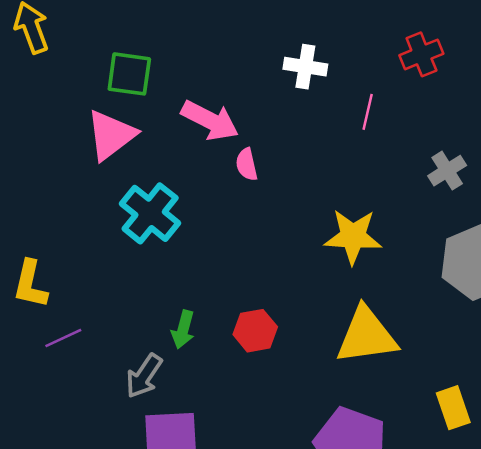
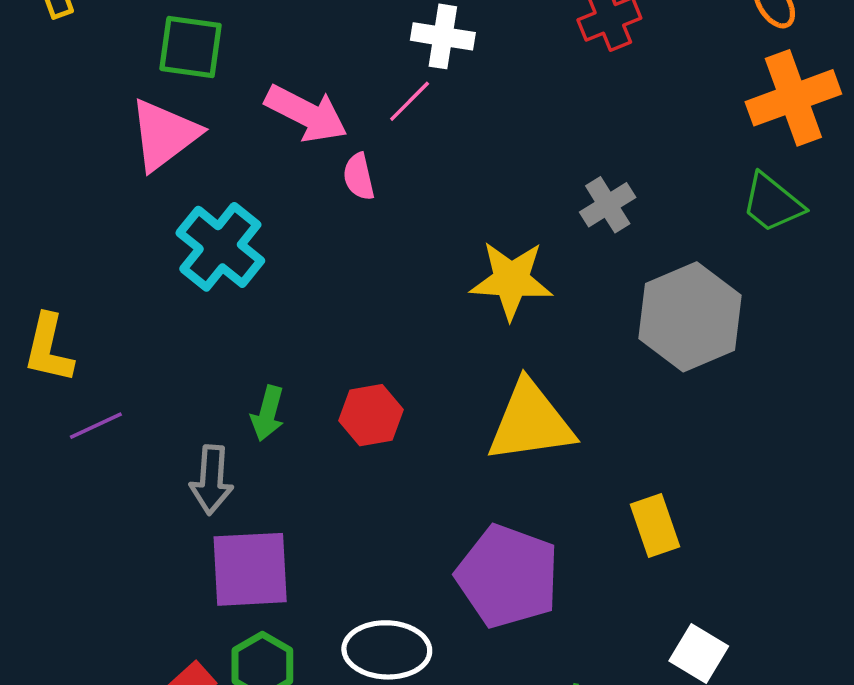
pink line: (368, 112) -> (410, 101), moved, turned 32
gray cross: (447, 171) -> (608, 205), moved
gray arrow: (144, 376) -> (212, 480), turned -30

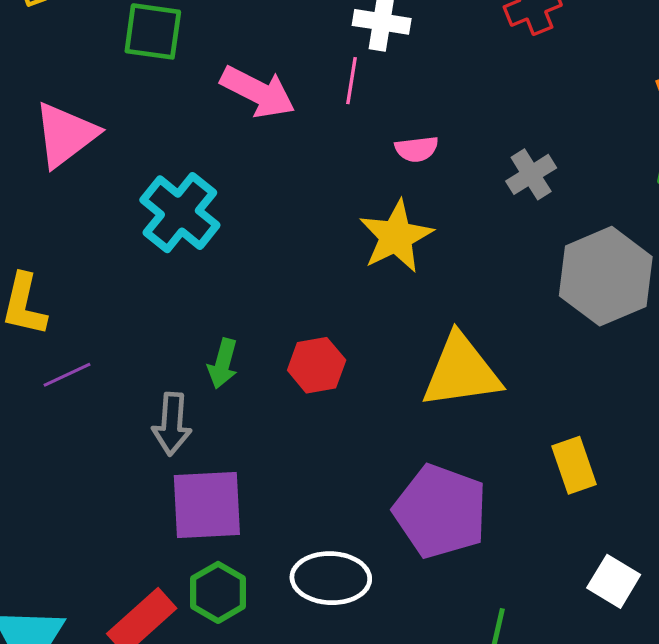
pink line: (410, 101) -> (351, 81), turned -36
pink triangle: (164, 135) -> (65, 135), moved
pink semicircle: (359, 177) -> (417, 149), moved, turned -84
yellow star: (511, 280) -> (396, 236), moved, turned -30

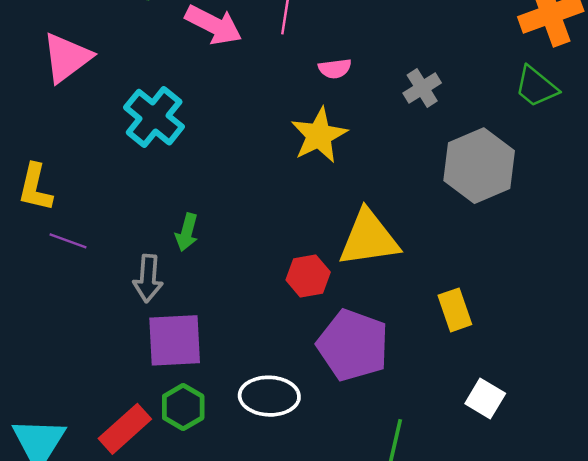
red hexagon: (317, 365) -> (308, 276), moved
purple line: (67, 375) -> (68, 241), turned 45

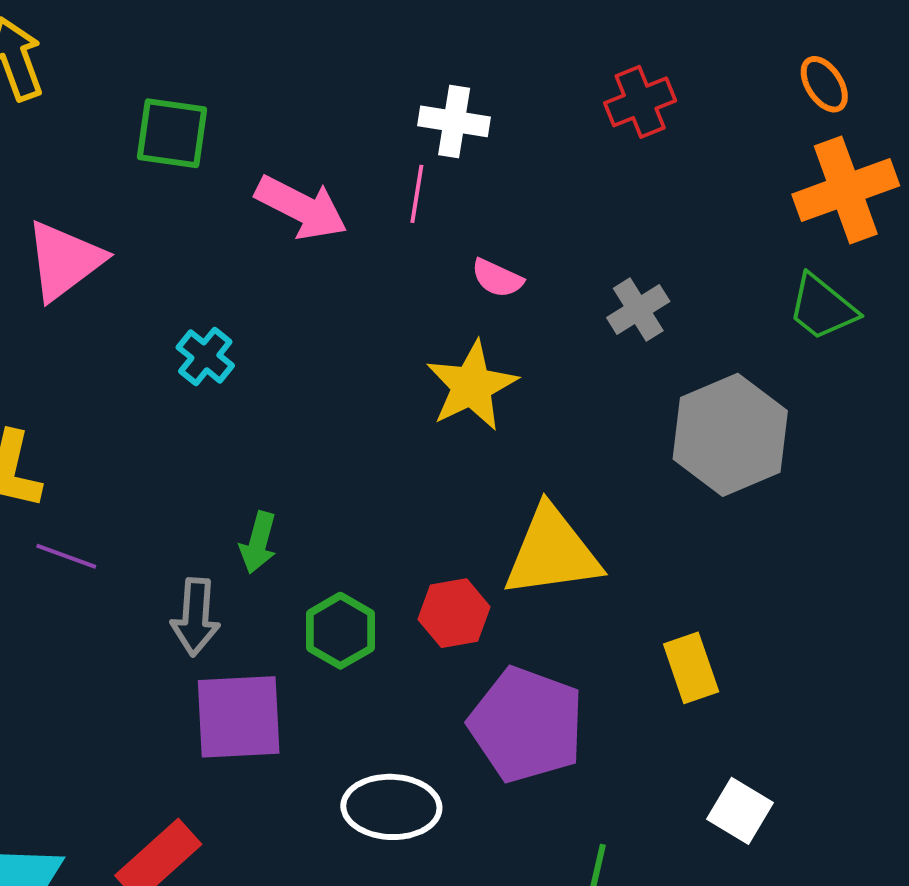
pink semicircle: (335, 69) -> (497, 278), turned 32
cyan cross: (154, 117) -> (205, 356), size x0.6
green hexagon: (183, 407) -> (340, 631), moved

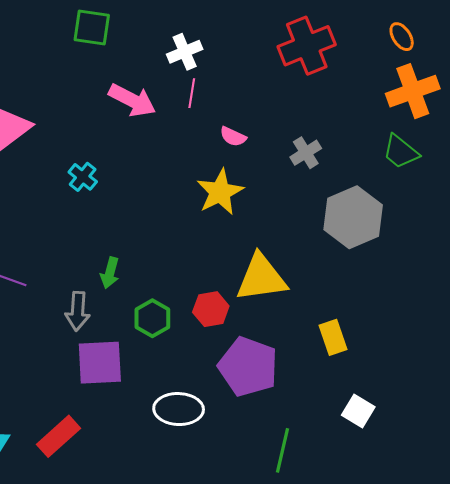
red cross: (640, 102) -> (307, 46), size x1.6
white cross: (454, 121) -> (185, 52), moved, turned -32
green square: (172, 133) -> (92, 28), moved

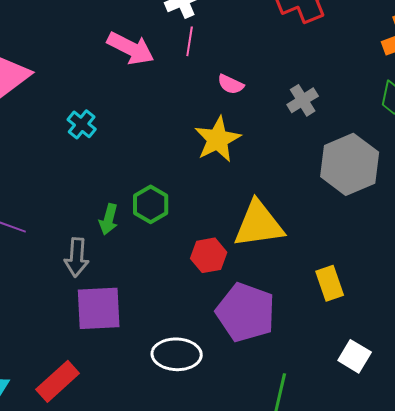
green hexagon: (152, 318) -> (151, 204), moved

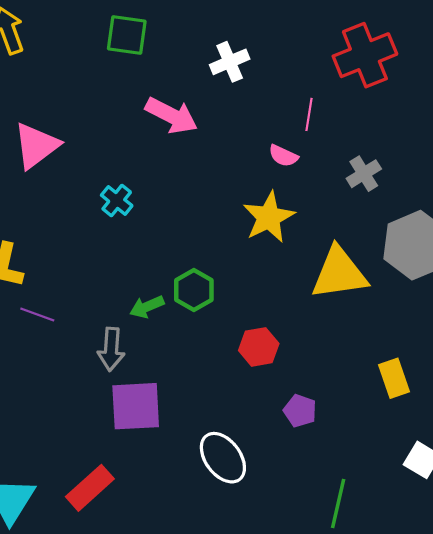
pink line: (190, 41) -> (309, 114), moved
green arrow: (109, 219) -> (147, 307), turned 52
yellow triangle: (259, 224) -> (339, 273), moved
purple pentagon: (246, 312) -> (300, 411), size x0.5
white ellipse: (177, 354) -> (223, 458), turned 51

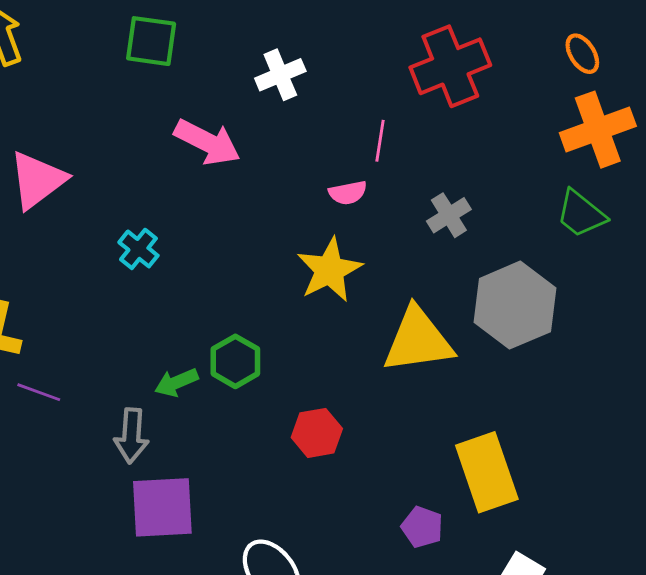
pink semicircle: (283, 156) -> (348, 193), turned -36
yellow rectangle: (394, 378) -> (487, 472), size x1.6
purple pentagon: (300, 411) -> (422, 527), moved

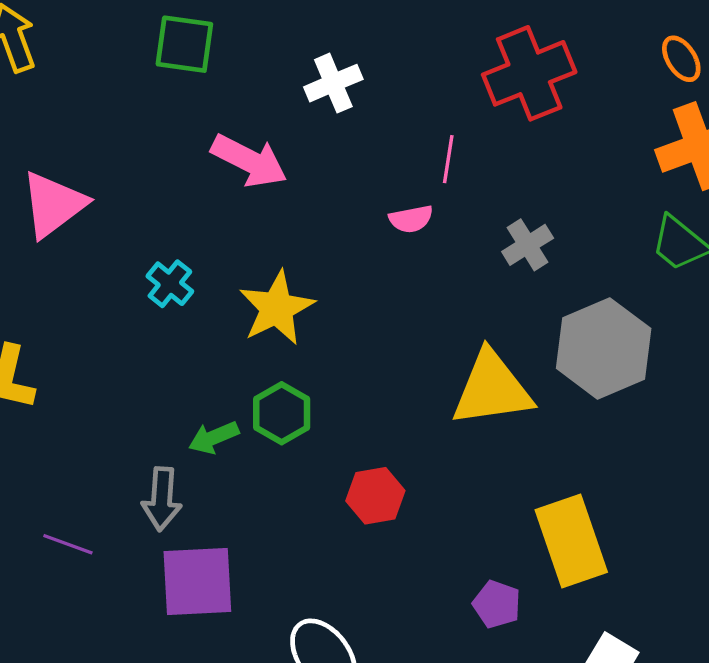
yellow star: (329, 270) -> (277, 308), moved
purple line: (39, 392) -> (68, 544), moved

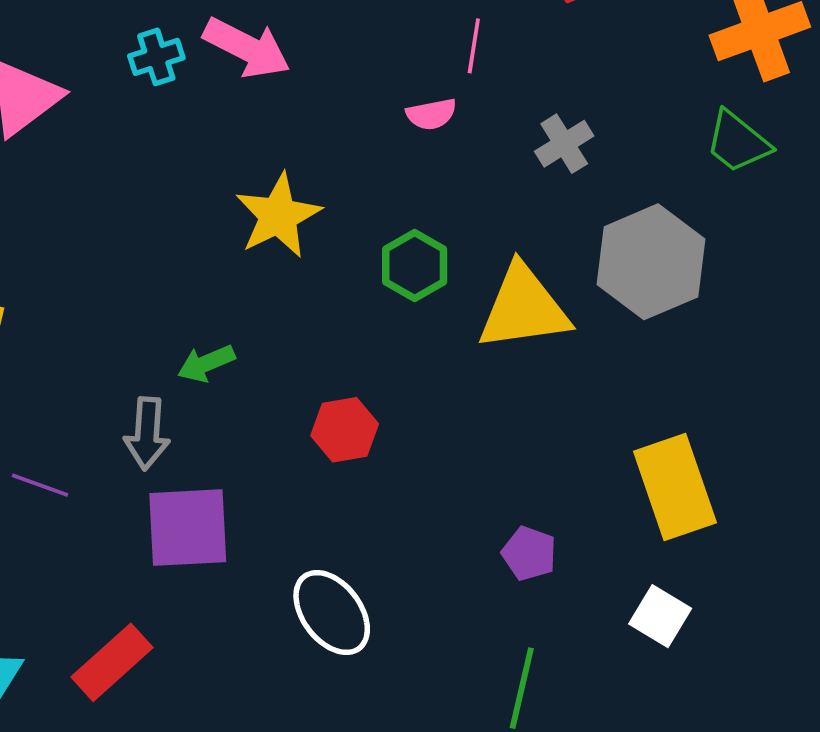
cyan cross: (170, 284) -> (156, 57), moved, turned 33
green hexagon: (282, 413) -> (415, 266), moved
red hexagon: (375, 496) -> (345, 430), moved
yellow rectangle: (571, 541) -> (675, 487), moved

